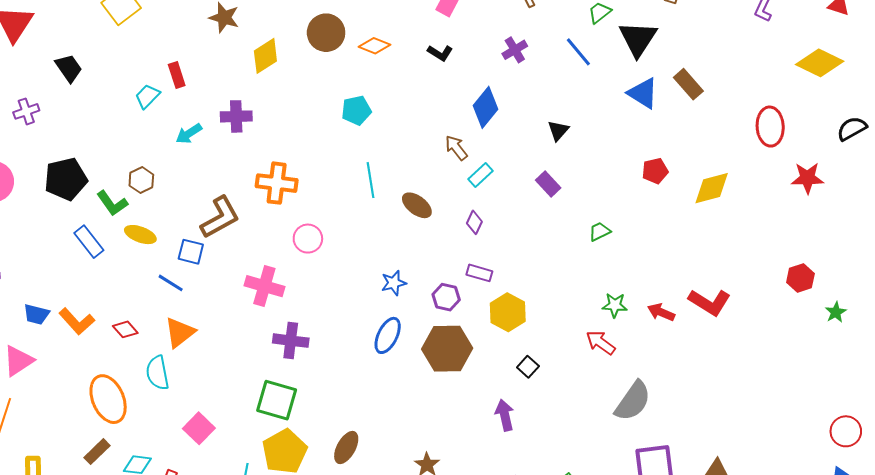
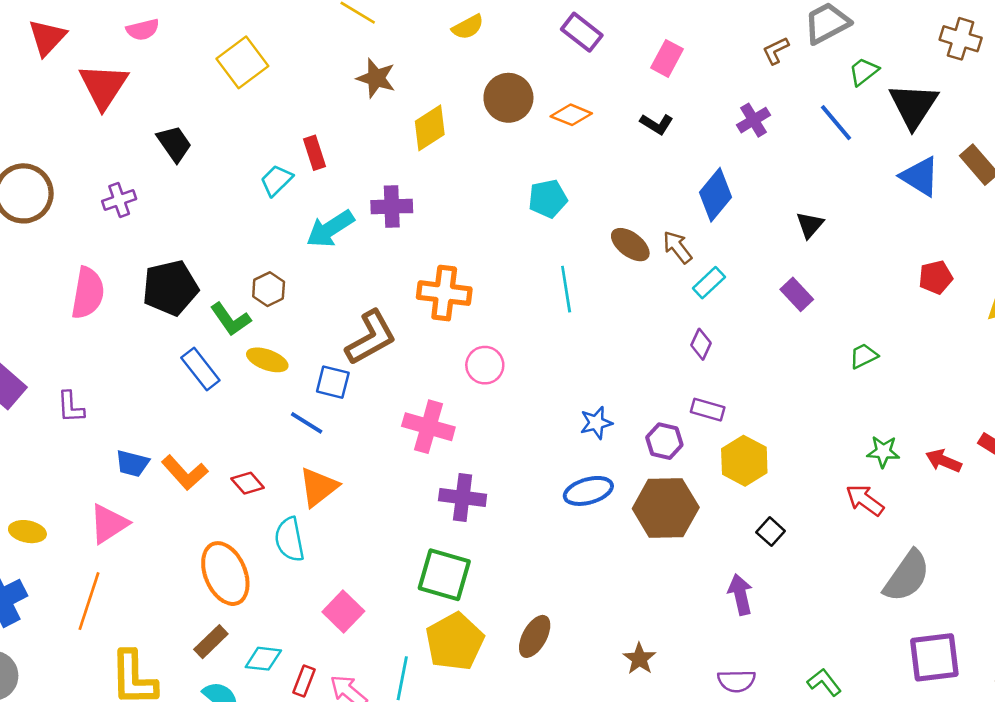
cyan arrow: (189, 134) -> (330, 229), size x1.4
brown ellipse: (417, 205) -> (630, 245), moved
blue ellipse: (388, 335) -> (588, 491), turned 48

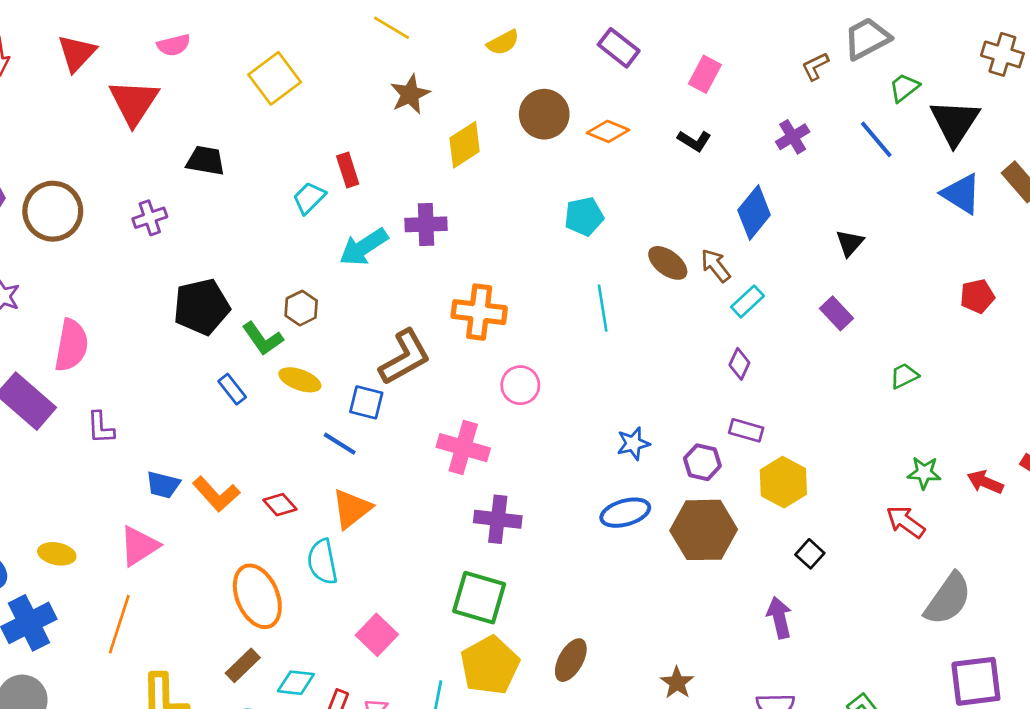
brown star: (376, 78) -> (410, 94), turned 30
black trapezoid: (174, 144) -> (206, 161), turned -45
pink semicircle: (88, 293) -> (71, 345), moved
blue rectangle: (200, 369) -> (232, 389), size x0.7

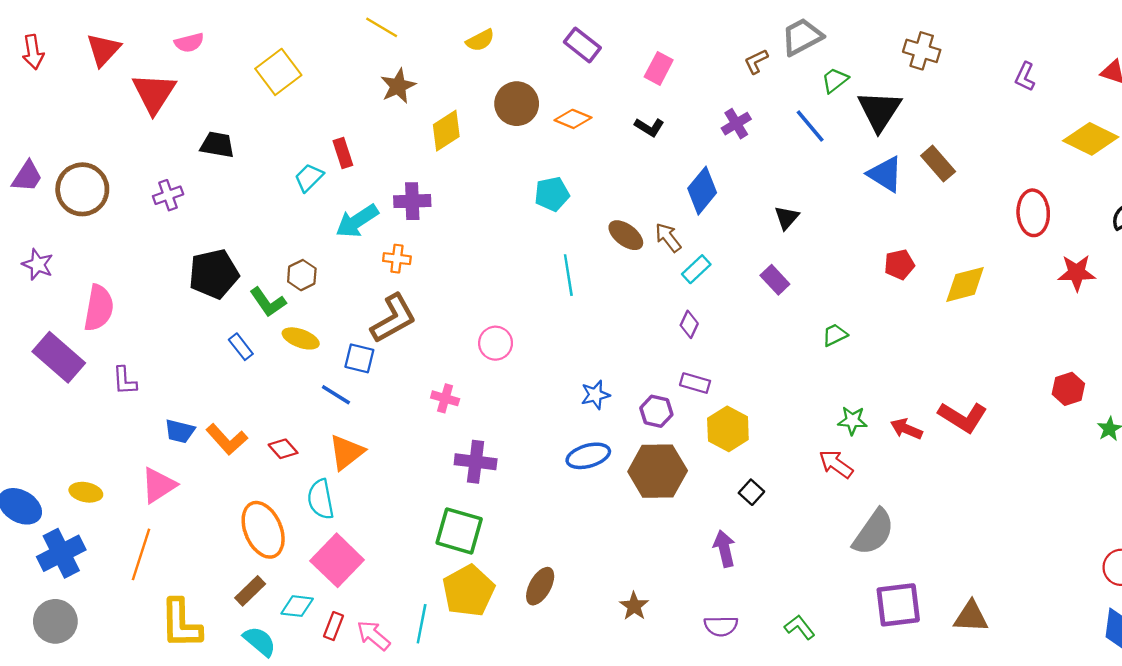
orange cross: (479, 312) -> (397, 259), moved, size x0.6
pink cross: (463, 448) -> (445, 398), size x0.6
pink square: (377, 635) -> (337, 560), moved, size x1.4

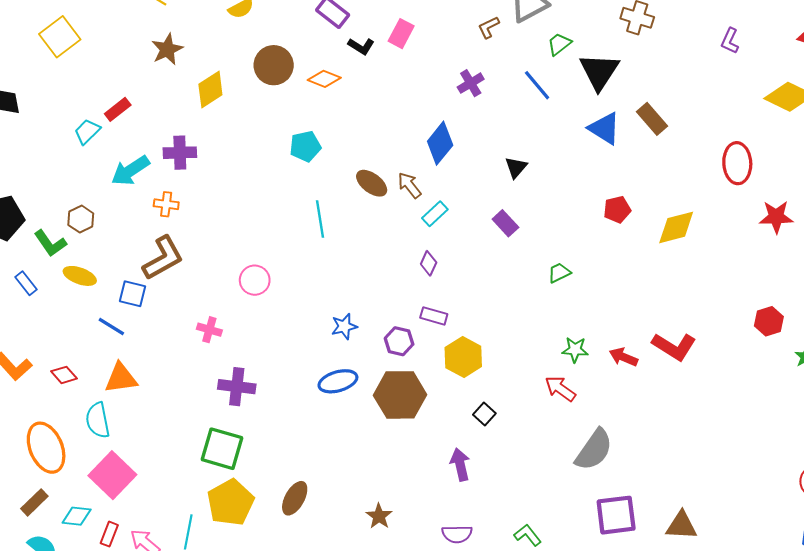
black L-shape: (649, 127) -> (361, 46), moved
red rectangle: (343, 153) -> (118, 109), turned 70
orange triangle: (346, 452) -> (121, 378), turned 30

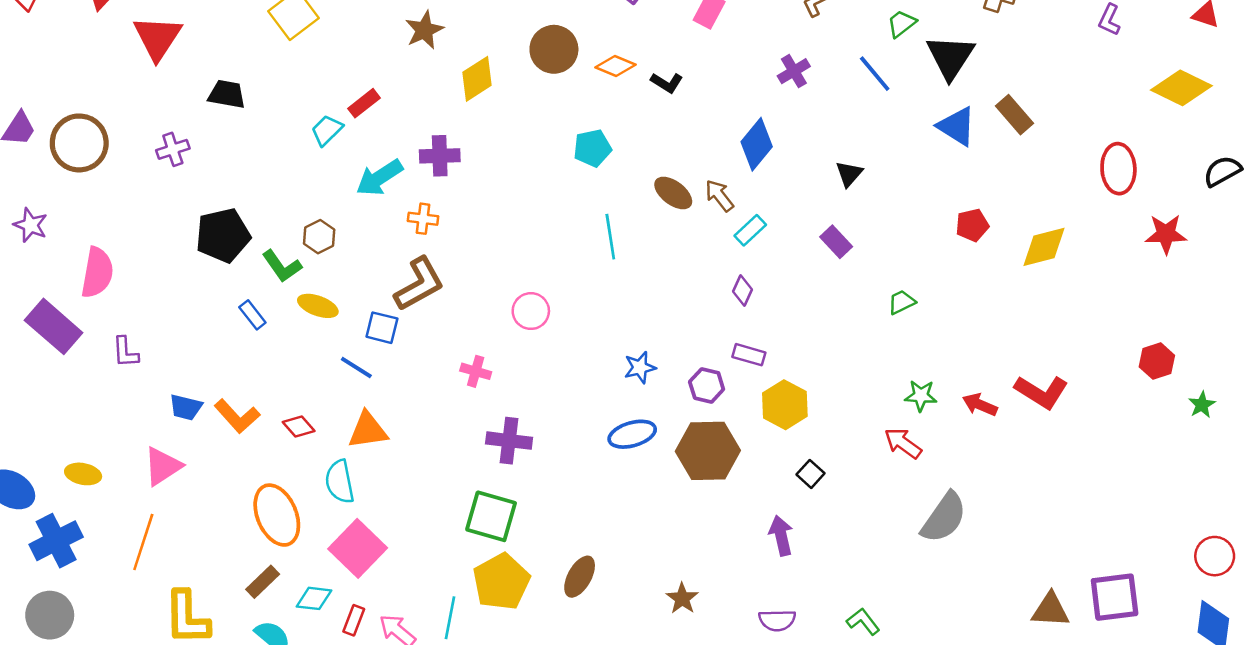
black L-shape: (361, 46) -> (667, 83), moved
purple square: (616, 515) -> (1115, 597), moved

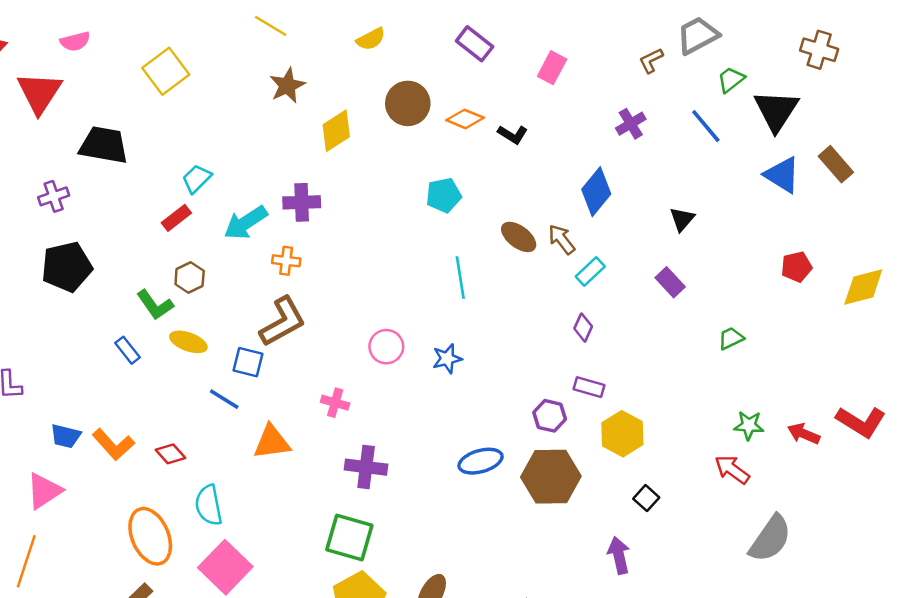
black trapezoid: (227, 94) -> (104, 145), size x1.4
red rectangle: (364, 103) -> (176, 218), moved
black pentagon: (223, 235) -> (67, 267), moved
blue star: (640, 367) -> (447, 359), moved
orange triangle: (368, 430) -> (272, 442), moved

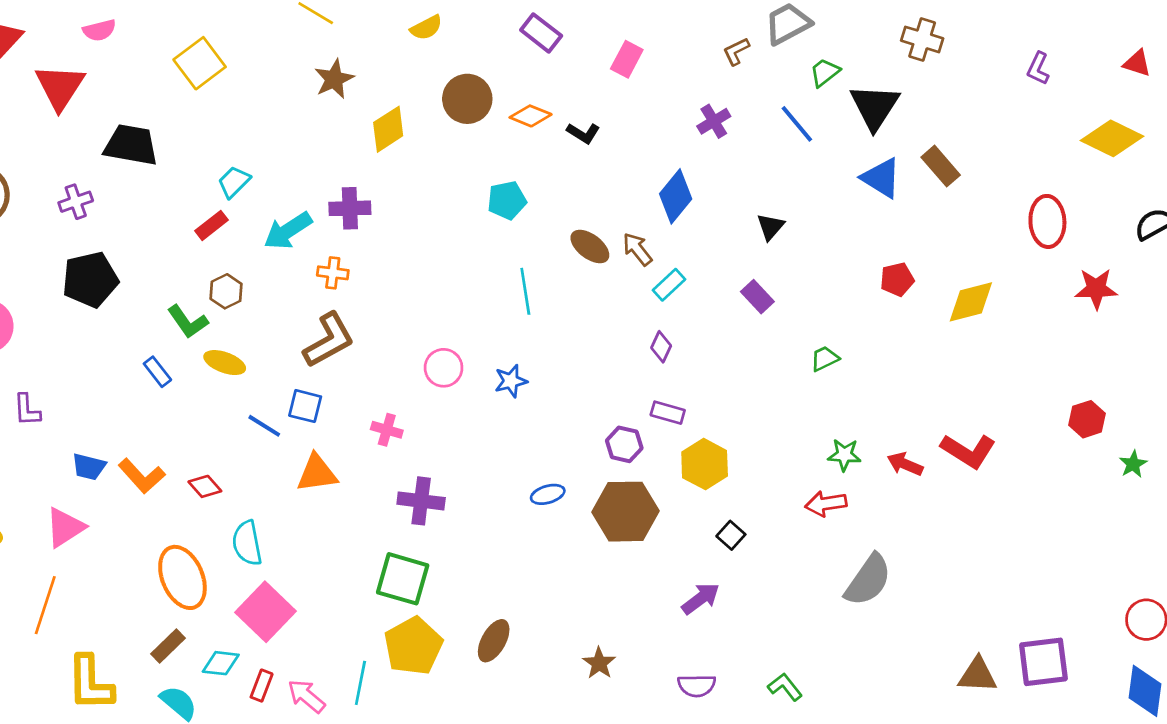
blue square: (248, 362) -> (305, 406), moved
blue ellipse: (481, 461) -> (548, 494), size x0.7
red arrow: (732, 469) -> (826, 504), turned -45
purple arrow: (619, 555) -> (701, 599), turned 66

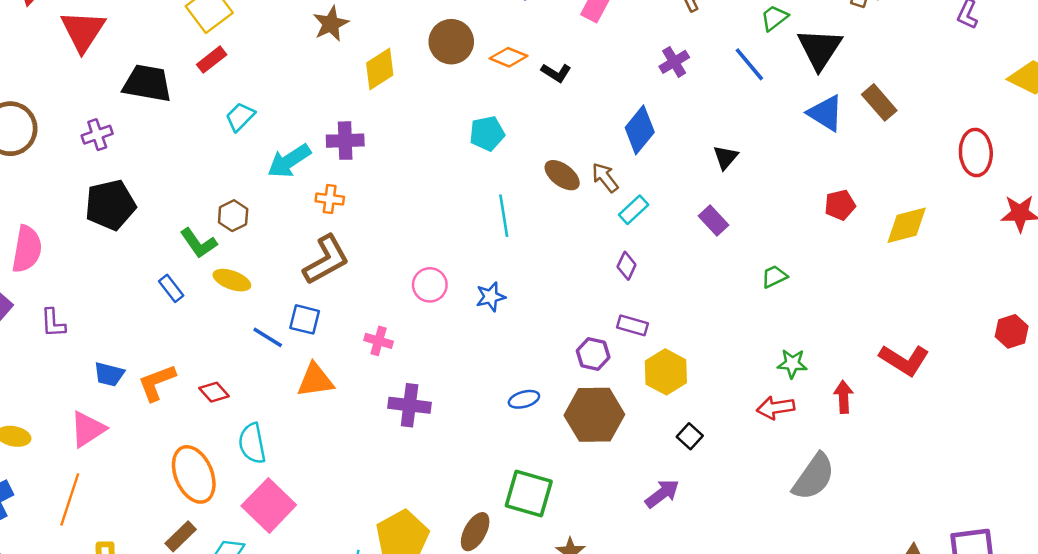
red rectangle: (211, 225) -> (212, 60), moved
red arrow: (905, 464) -> (843, 397), moved, turned 64
orange L-shape: (142, 476) -> (157, 383), turned 111
green square: (403, 579) -> (529, 493), moved

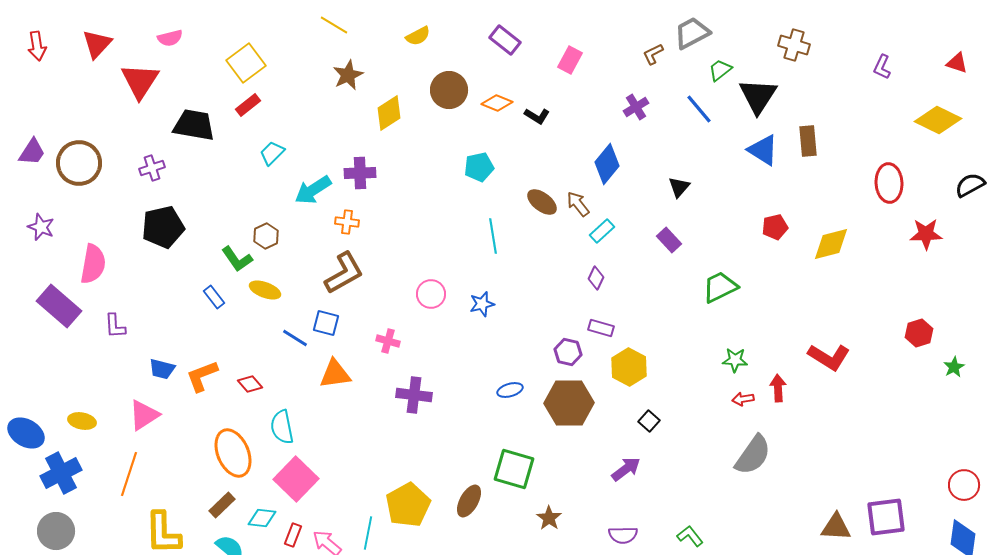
brown rectangle: (879, 102) -> (808, 141), turned 36
green trapezoid: (774, 277) -> (720, 287), size x1.6
red arrow: (776, 408) -> (743, 399), moved, size x0.7

